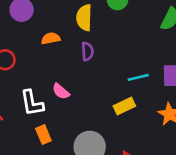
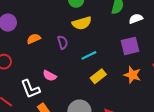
yellow semicircle: (84, 18) -> (82, 23), moved, turned -96
cyan line: (138, 77) -> (89, 55), moved

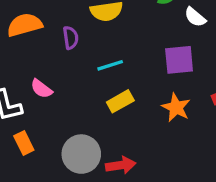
white semicircle: (136, 19) -> (195, 17), turned -128
orange semicircle: (34, 39) -> (25, 25), size x1.5

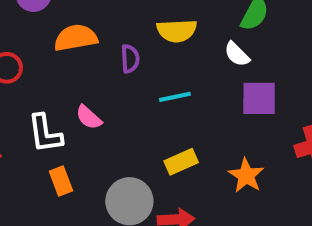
white semicircle: (195, 17) -> (237, 54), moved
yellow rectangle: (120, 101) -> (181, 162), moved
orange star: (176, 107) -> (246, 176), moved

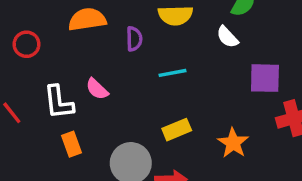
purple square: (259, 98) -> (265, 78), moved

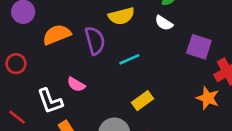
purple semicircle: (134, 39) -> (95, 41), size x1.5
purple square: (265, 78) -> (199, 47), turned 30
orange star: (233, 143) -> (208, 98), moved

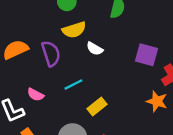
white semicircle: (164, 23) -> (95, 49), moved
cyan line: (129, 59) -> (73, 84), moved

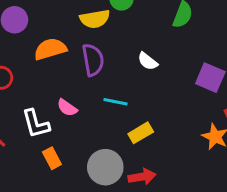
yellow semicircle: (74, 30) -> (95, 19), moved
cyan line: (73, 84) -> (115, 102), turned 30

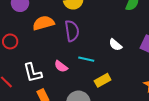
white semicircle: (148, 61) -> (115, 45), moved
pink semicircle: (67, 108) -> (61, 66), moved

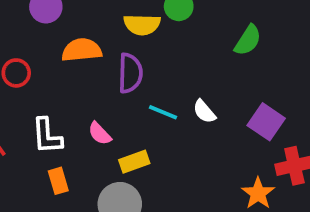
cyan line: (86, 59) -> (163, 112), moved
yellow rectangle: (103, 80) -> (134, 162), moved

